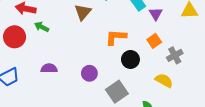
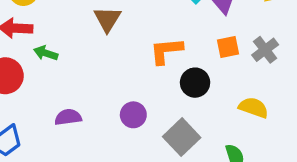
orange square: (154, 41) -> (228, 47), turned 32
gray cross: (175, 55) -> (265, 50), moved

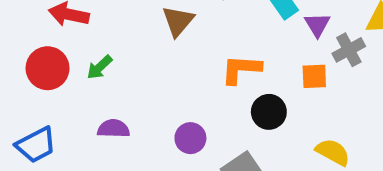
gray cross: (265, 50) -> (349, 50), moved
green arrow: (46, 53) -> (100, 67), moved, turned -70

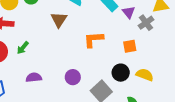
orange square: (314, 76) -> (130, 46), moved
black circle: (269, 112) -> (121, 73), moved

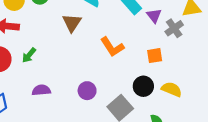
orange L-shape: (94, 39) -> (112, 47), turned -120

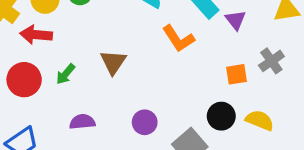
brown triangle: (72, 23) -> (113, 62), moved
gray cross: (174, 28) -> (271, 61), moved
orange L-shape: (112, 47) -> (178, 39), moved

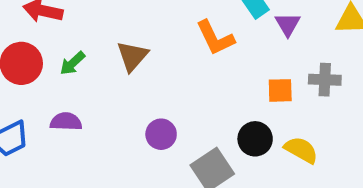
gray cross: (271, 61) -> (325, 80), turned 30
purple semicircle: (82, 122) -> (66, 122), moved

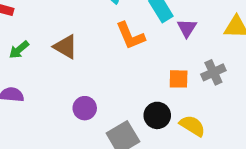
brown triangle: (132, 56) -> (66, 47), turned -44
gray cross: (325, 80) -> (213, 72), turned -30

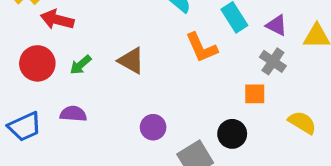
purple triangle: (187, 28) -> (277, 25), moved, turned -35
gray cross: (213, 72) -> (273, 61), moved, turned -30
yellow semicircle: (192, 126) -> (302, 123), moved

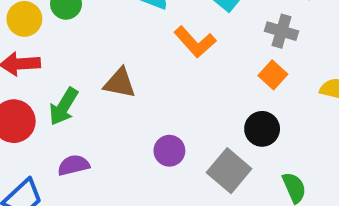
green arrow: (81, 65) -> (63, 107), size x1.4
orange square: (255, 94) -> (273, 75), turned -30

